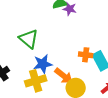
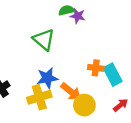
green triangle: (29, 39) -> (44, 40), moved

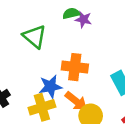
green triangle: (44, 40) -> (35, 37), moved
orange cross: (96, 68) -> (75, 67), moved, size x1.5

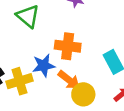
yellow cross: (42, 107) -> (20, 81), moved

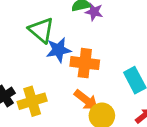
blue star: (44, 65) -> (58, 50), moved

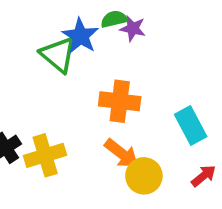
blue star: (58, 50) -> (80, 36), moved, turned -30

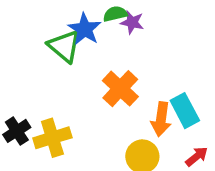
orange cross: (120, 101) -> (120, 89), turned 36
orange arrow: (122, 153) -> (161, 119), moved, turned 60

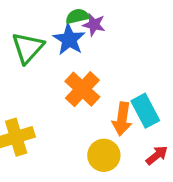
blue star: (85, 29) -> (69, 39), moved
green triangle: (64, 46) -> (28, 48), turned 32

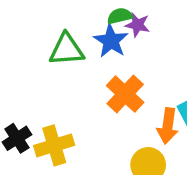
green triangle: (28, 48) -> (67, 50), turned 44

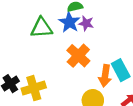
purple star: (137, 25) -> (86, 23), moved

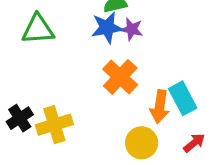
blue star: (69, 22) -> (107, 28), turned 30
green triangle: (42, 28) -> (38, 29), moved

